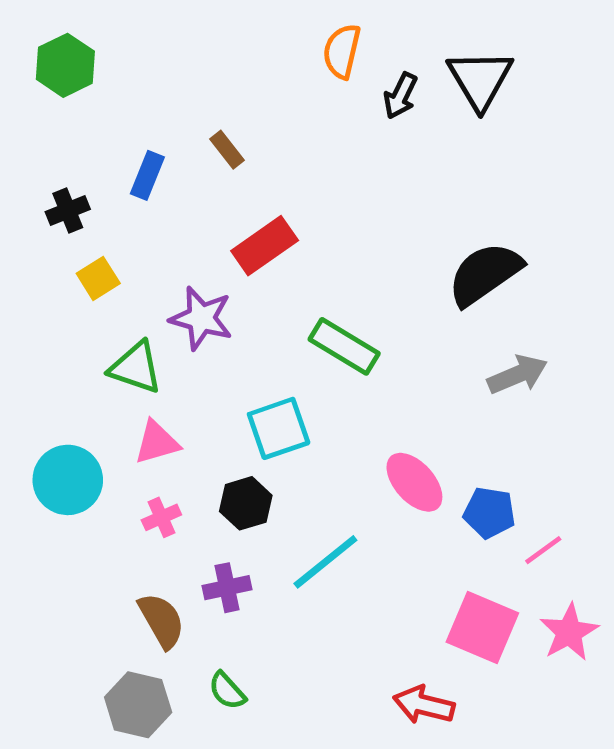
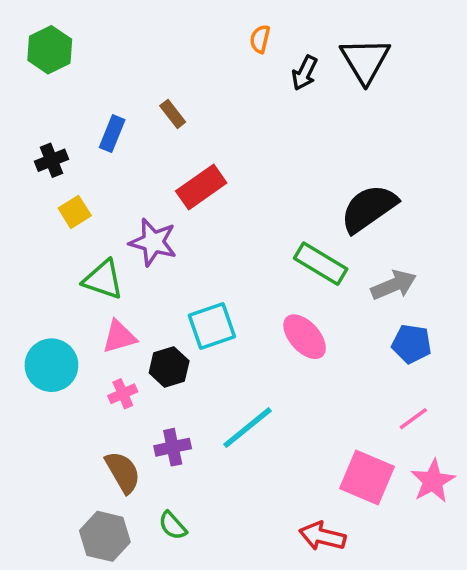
orange semicircle: (342, 51) -> (260, 39), size x0.7
green rectangle: (344, 346) -> (321, 264), moved
pink ellipse: (414, 482) -> (305, 337), moved
black hexagon: (246, 503) -> (169, 367), moved
blue pentagon: (489, 513) -> (411, 344), moved

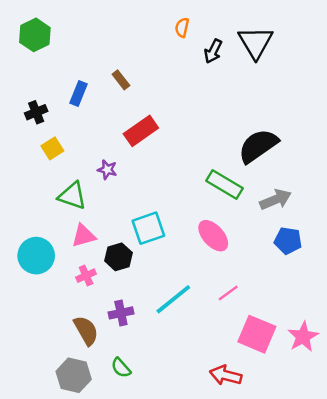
purple star: (153, 242) -> (107, 170), size x0.6
pink line: (413, 419) -> (228, 293), moved

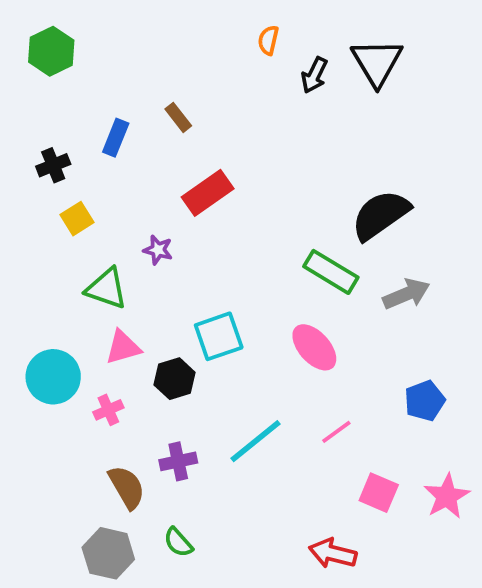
blue pentagon: (288, 241) -> (425, 401), moved, turned -30
pink cross: (86, 276) -> (108, 410), moved
pink square: (257, 334) -> (379, 493), size x0.7

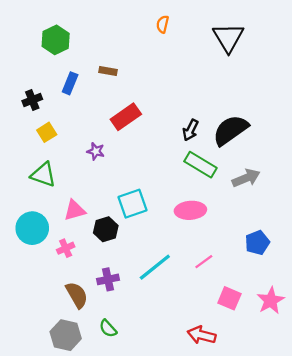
green hexagon: (51, 51) -> (56, 40), moved
black arrow: (314, 75) -> (190, 130), moved
brown rectangle: (178, 117) -> (108, 71), turned -42
green triangle: (106, 288) -> (43, 175), moved
pink ellipse: (314, 347) -> (190, 210), turned -52

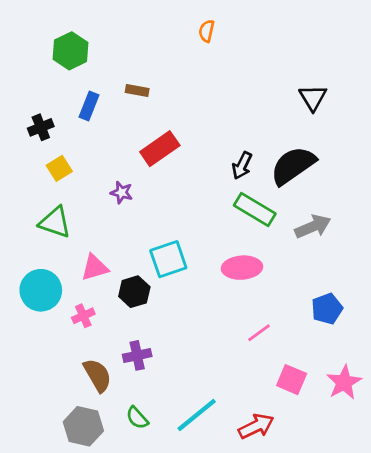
black triangle: (228, 38) -> (313, 98), moved, size x0.7
cyan line: (155, 267) -> (197, 415), moved
red arrow: (202, 335) -> (256, 426), turned 140

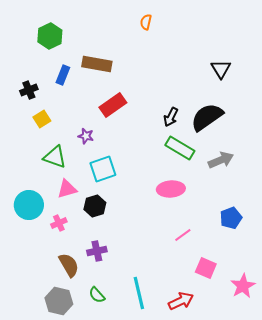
brown rectangle: (137, 90) -> (97, 64), size x1.8
green triangle: (55, 222) -> (55, 157), moved
cyan square: (168, 259) -> (103, 169), moved
pink star: (344, 382) -> (243, 286), moved
cyan line: (197, 415) -> (139, 293), turned -64

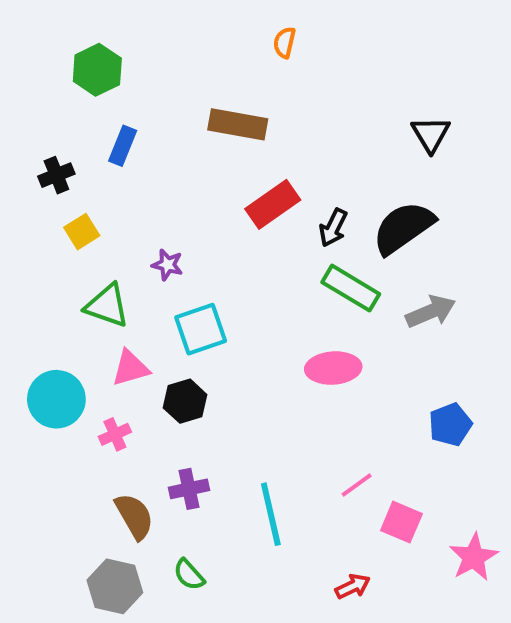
brown rectangle: (97, 64) -> (238, 124), moved
red rectangle: (113, 105) -> (273, 204), moved
pink line: (183, 235) -> (357, 485), moved
cyan line: (139, 293) -> (271, 514), moved
red arrow: (181, 301) -> (353, 586), size x0.7

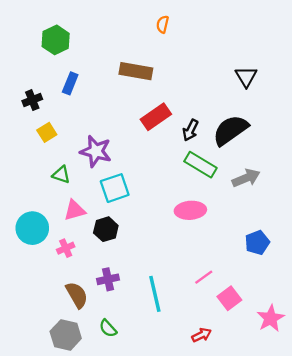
purple star: (168, 265) -> (96, 151), size x1.8
green triangle: (107, 306) -> (61, 175), size x0.7
pink square: (401, 522) -> (229, 298), turned 30

